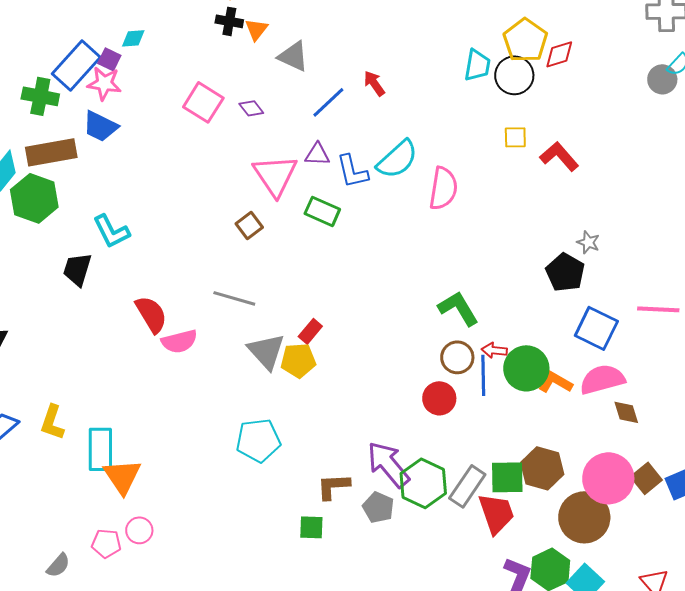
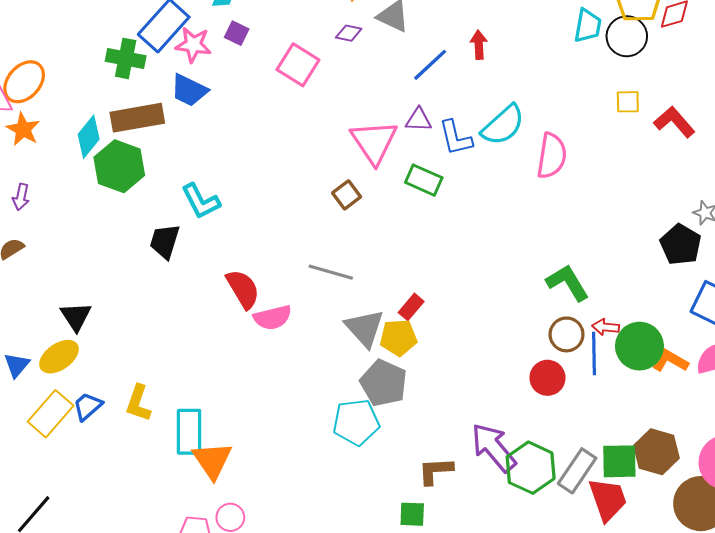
purple square: (109, 59) -> (237, 33), moved
red arrow: (374, 83) -> (479, 45), turned 32
purple diamond: (251, 108) -> (349, 33), moved, turned -40
gray pentagon: (378, 507) -> (384, 383), moved, size x1.4

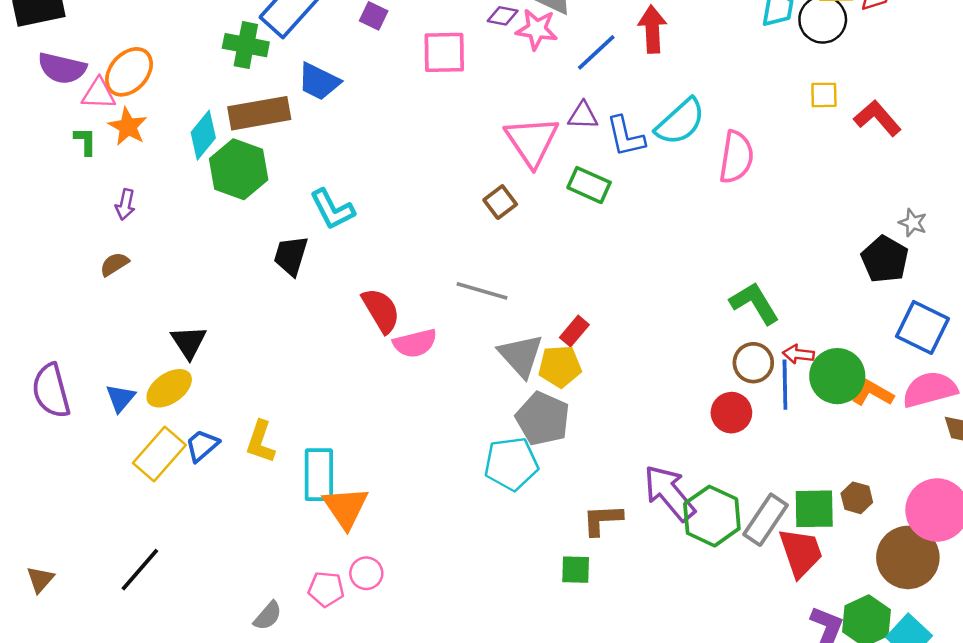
pink star: (193, 45) -> (537, 29), moved
red arrow: (479, 45) -> (652, 29), size x1.4
pink square: (298, 65) -> (444, 52), turned -33
brown hexagon: (656, 452) -> (857, 498), size x0.6

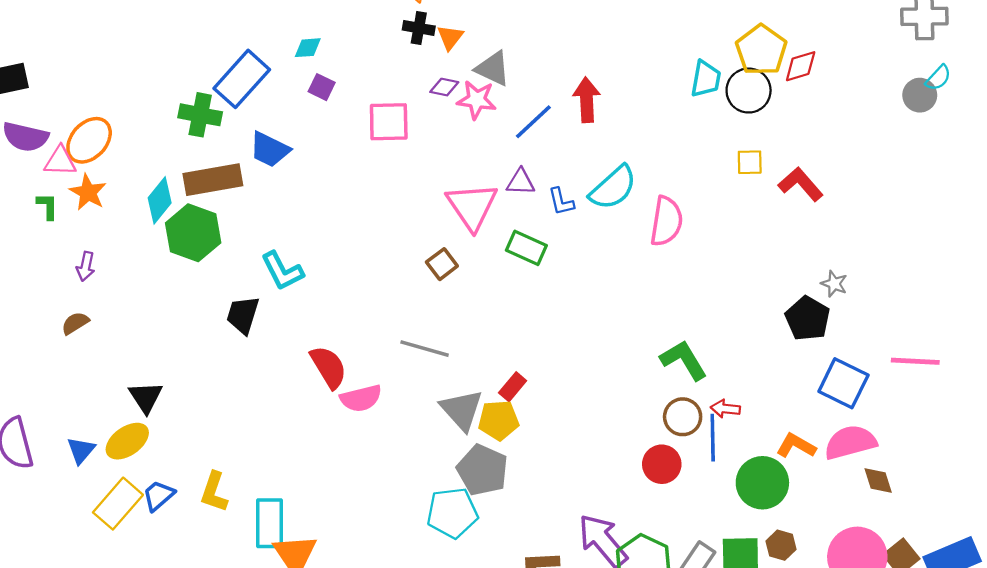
blue L-shape: (626, 136) -> (561, 202), size x0.7
green circle: (837, 376) -> (762, 483), moved

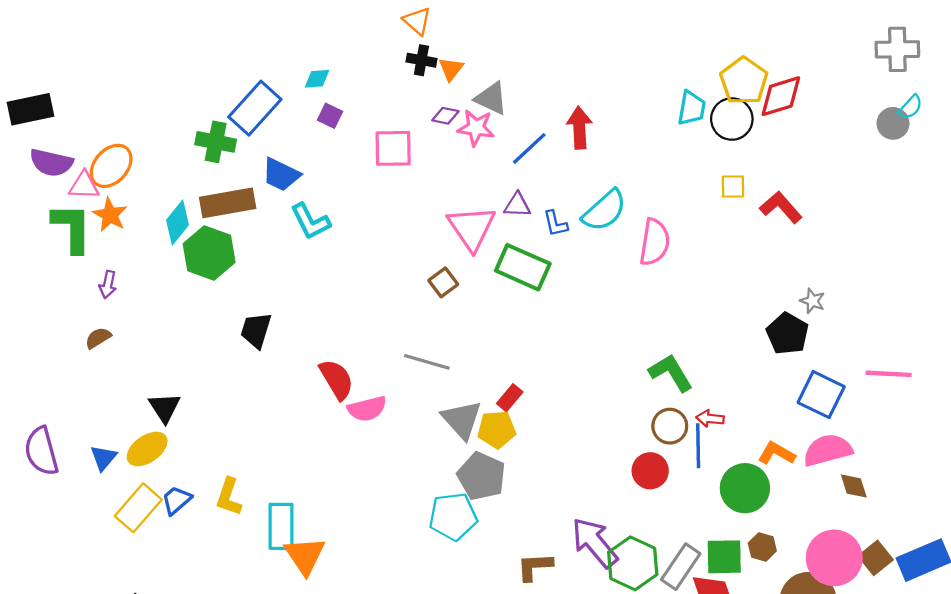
red diamond: (801, 66) -> (781, 96), size x1.4
green L-shape: (47, 206) -> (72, 228), size x2.0
green rectangle: (526, 248) -> (523, 267), size x1.4
cyan L-shape: (282, 271) -> (310, 221), moved

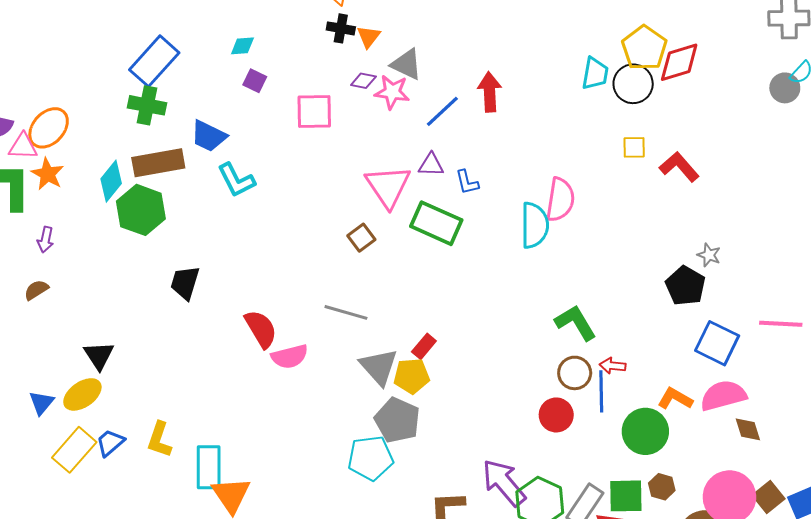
blue rectangle: (255, 108) -> (154, 61), moved
cyan semicircle: (604, 211) -> (535, 225), moved, turned -48

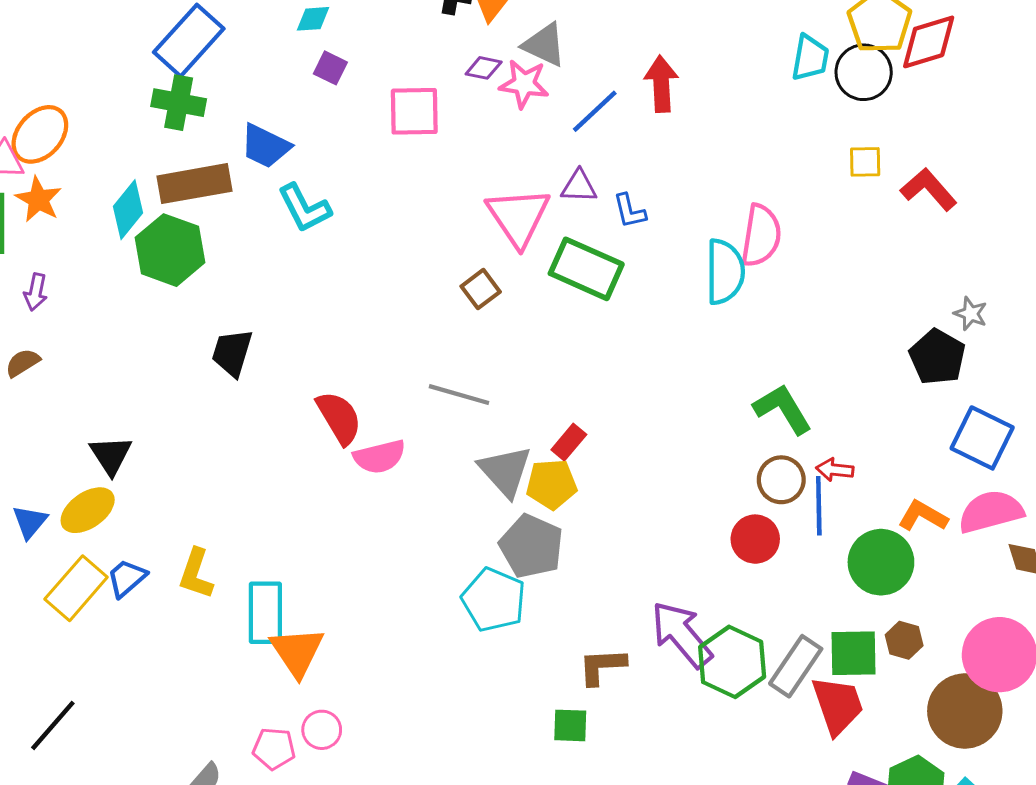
cyan pentagon: (371, 458) -> (494, 600), turned 30

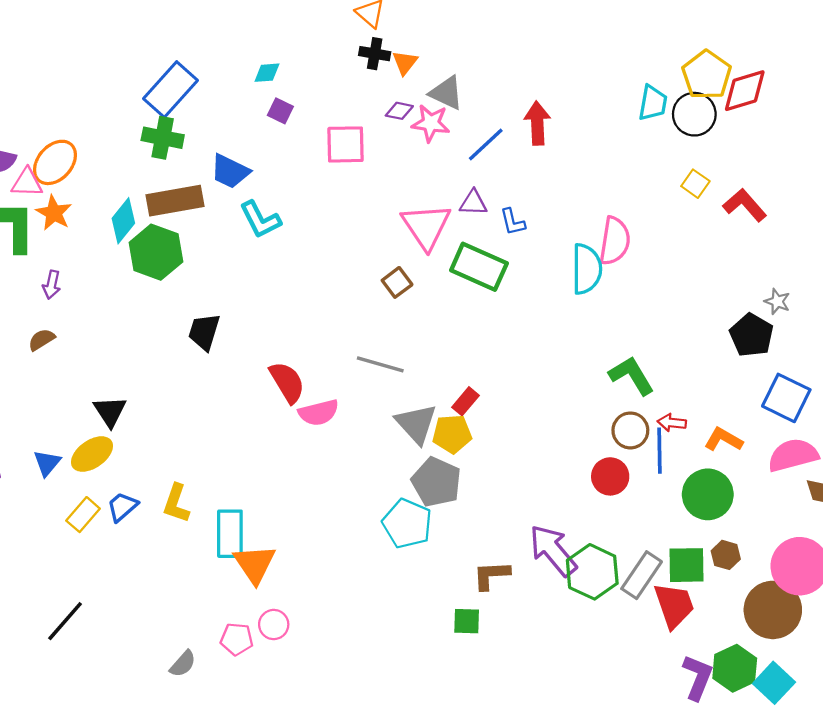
yellow square: (865, 162) -> (695, 184), turned 36
orange L-shape: (923, 516) -> (723, 439), moved
yellow rectangle: (76, 588) -> (83, 515), size x0.7

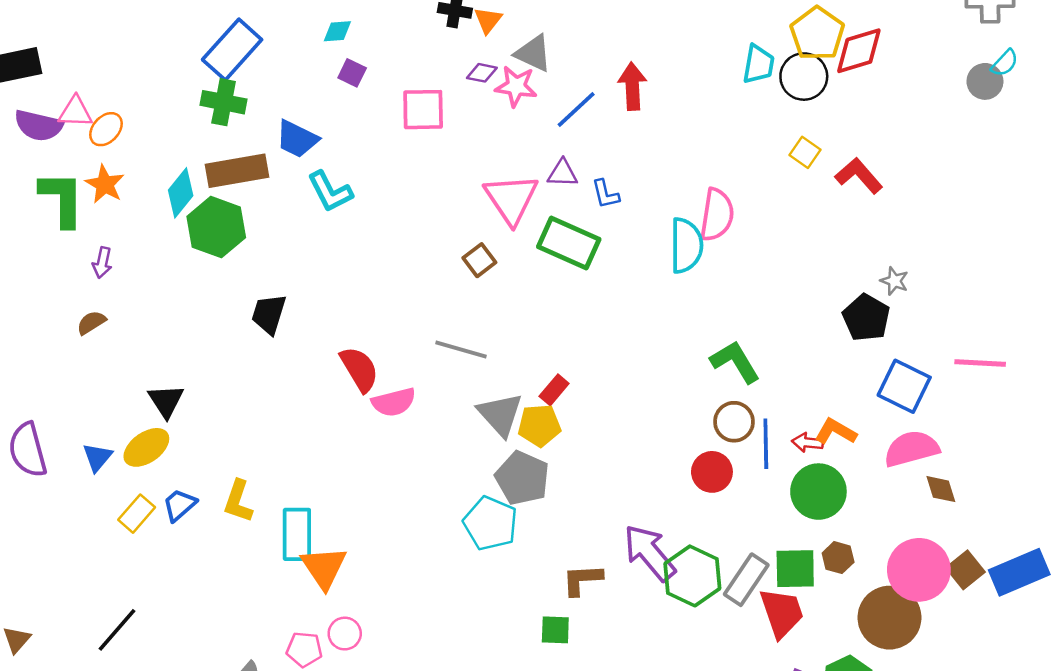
orange ellipse: (55, 162) -> (106, 129), size x0.7
pink triangle: (27, 183) -> (75, 112), moved
red arrow: (672, 423) -> (807, 443), moved

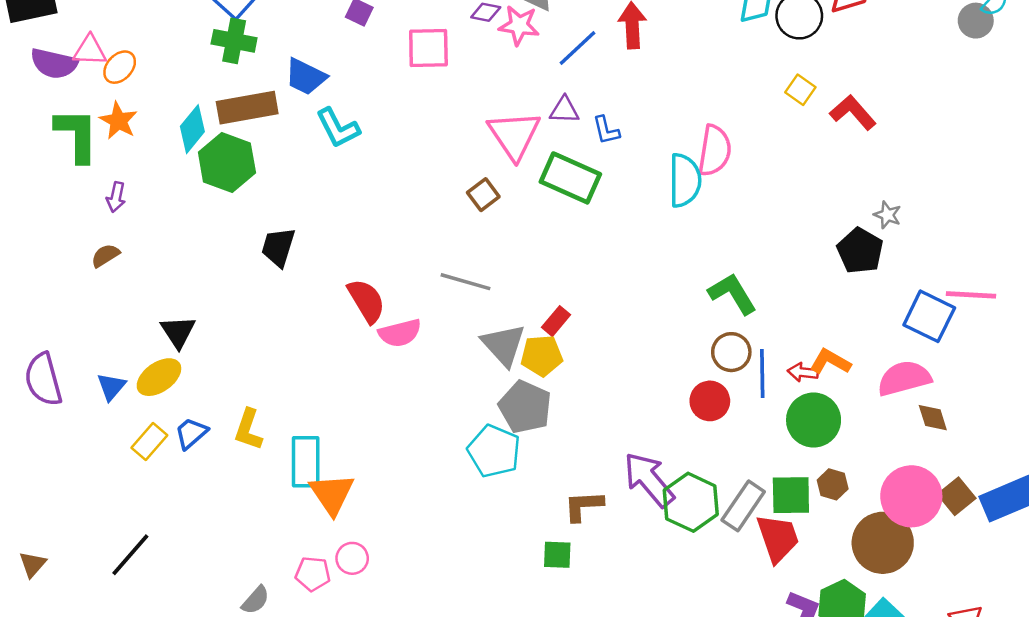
blue square: (904, 386) -> (929, 316), moved

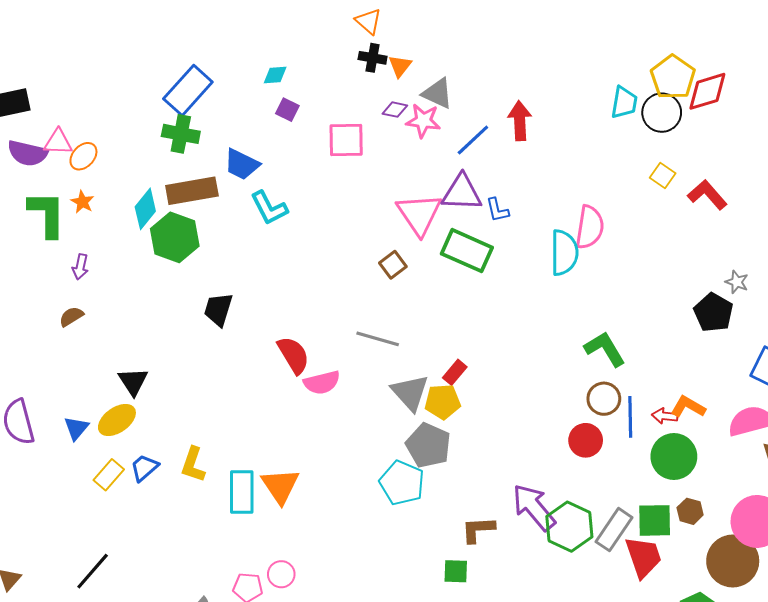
purple triangle: (564, 110) -> (462, 193), size x1.6
orange star: (118, 121) -> (82, 202), size x0.7
orange triangle: (332, 494) -> (280, 486), moved

